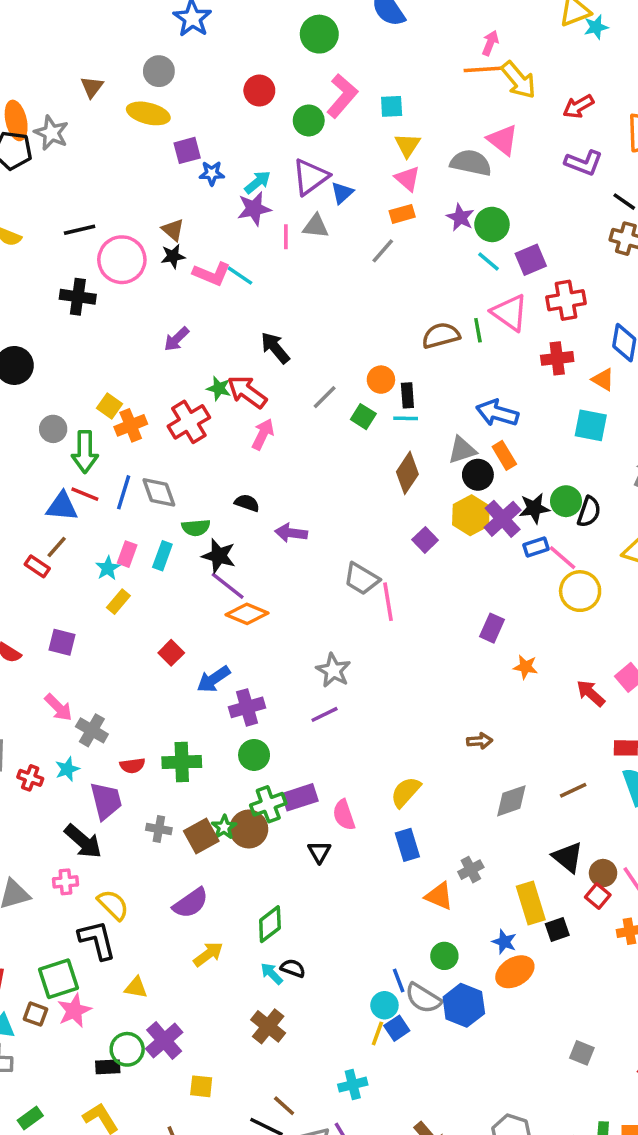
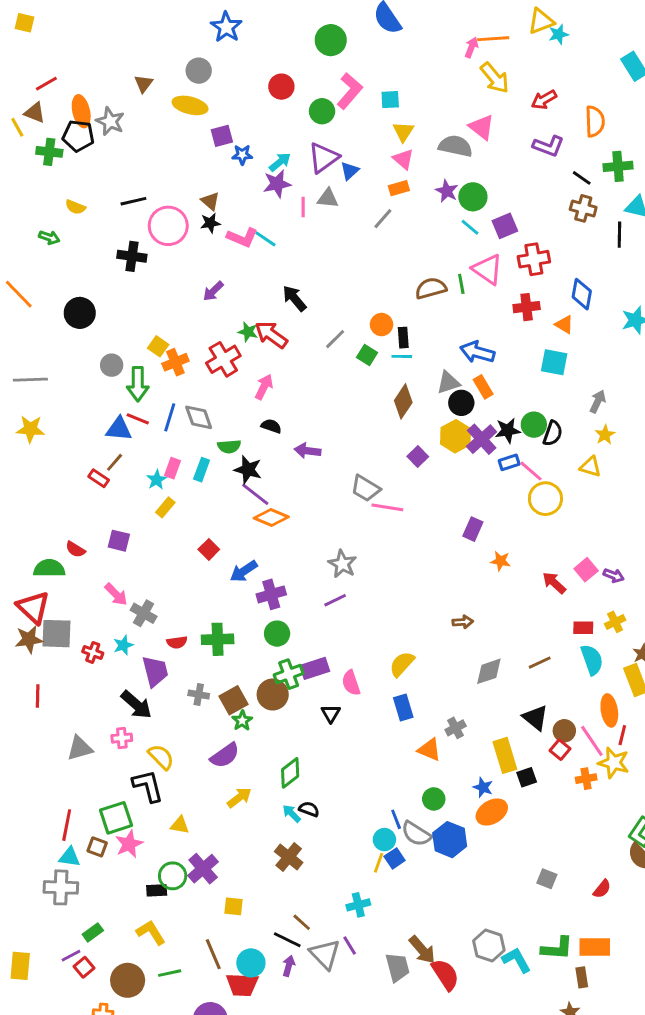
orange line: (483, 69) -> (493, 39), moved
pink arrow: (263, 434) -> (264, 387), moved
pink line: (388, 602) -> (387, 507), turned -72
green star: (224, 827) -> (242, 721), moved

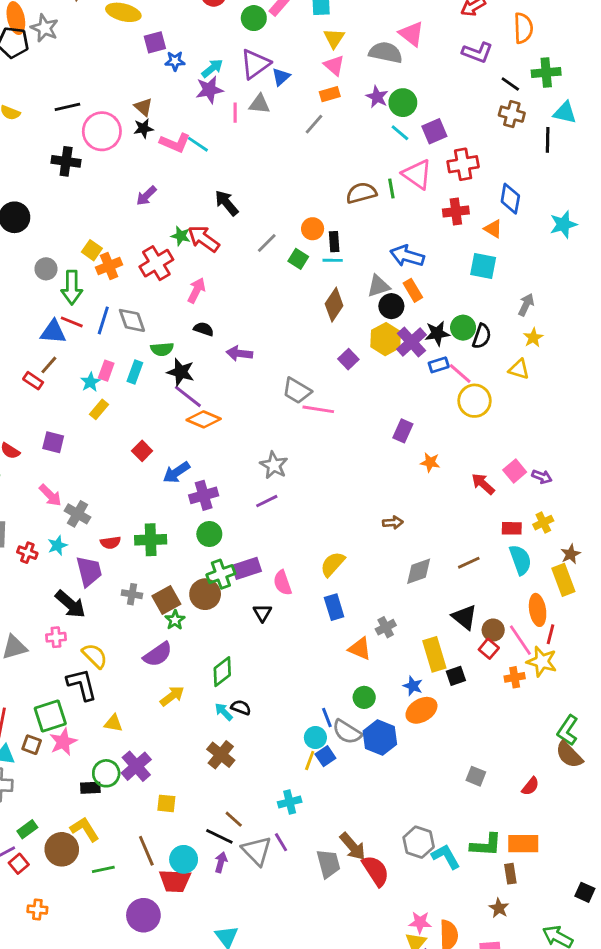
brown circle: (128, 980) -> (62, 849), moved

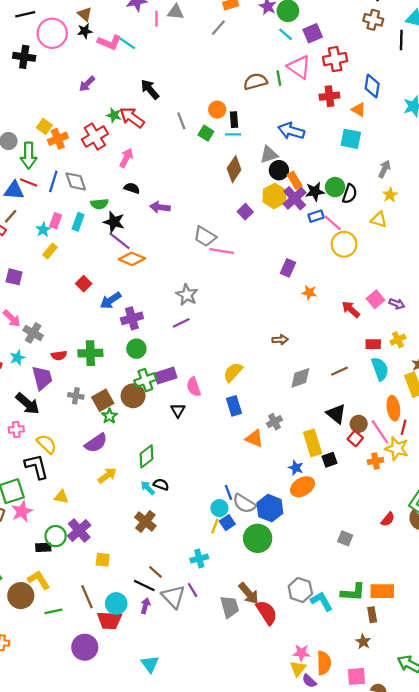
gray line: (267, 243) -> (181, 121), turned -66
orange rectangle: (413, 290) -> (295, 180), moved
green circle: (364, 697) -> (258, 538), moved, size x1.6
red semicircle: (530, 786) -> (388, 519), moved

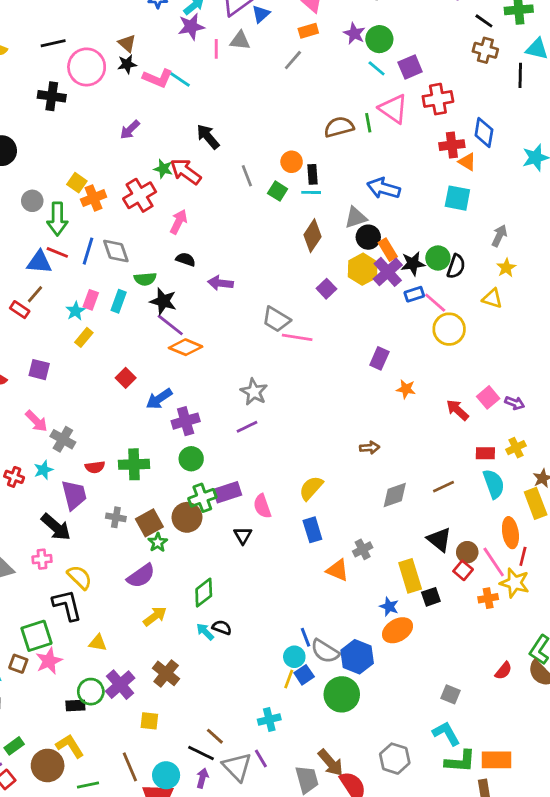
red cross: (329, 96) -> (452, 145), moved
brown cross: (145, 522) -> (166, 673), moved
cyan L-shape: (322, 601) -> (446, 733), moved

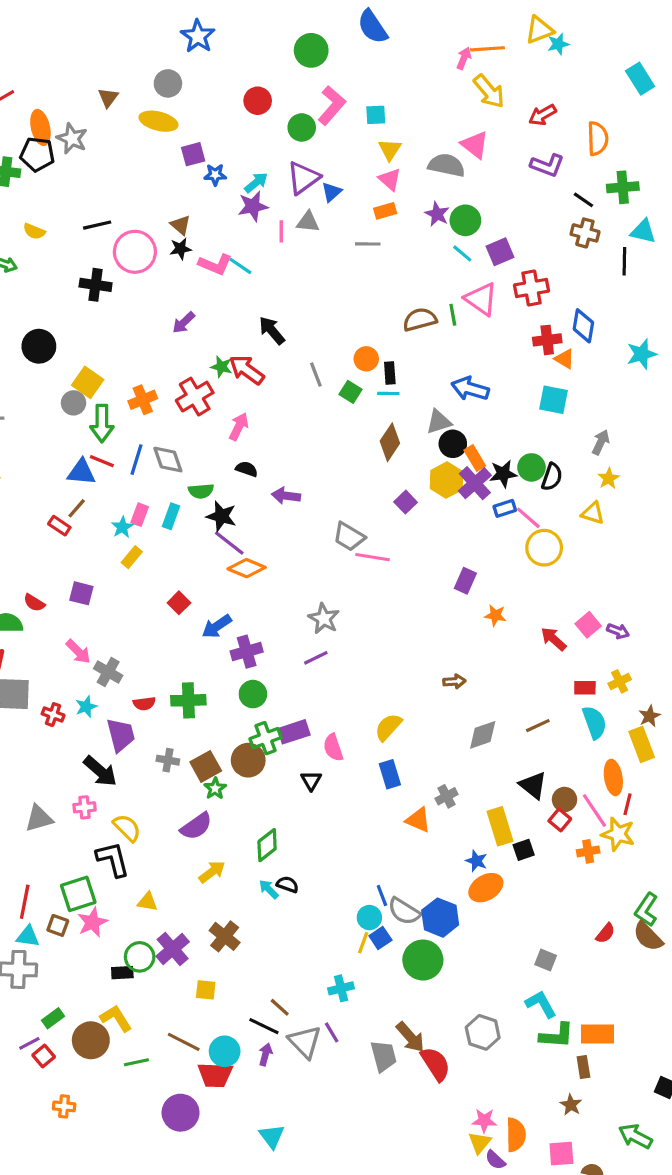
gray line: (293, 60) -> (368, 244), turned 50
yellow square: (77, 183) -> (88, 382), moved, size x1.4
brown line: (130, 767) -> (184, 1042), turned -40

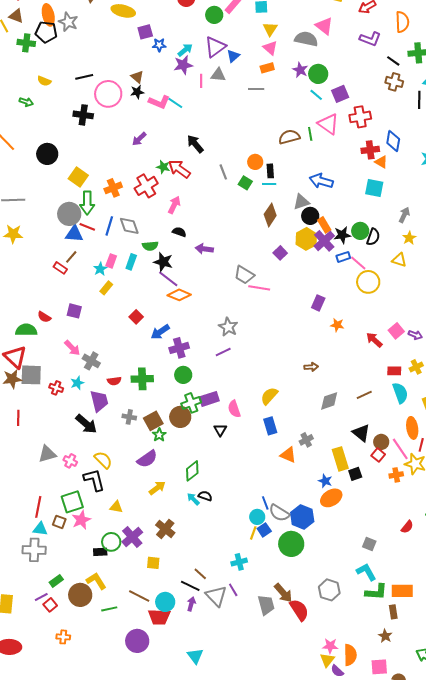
gray circle: (74, 403) -> (69, 214), moved, size x1.5
pink cross: (85, 807) -> (70, 461), moved, turned 32

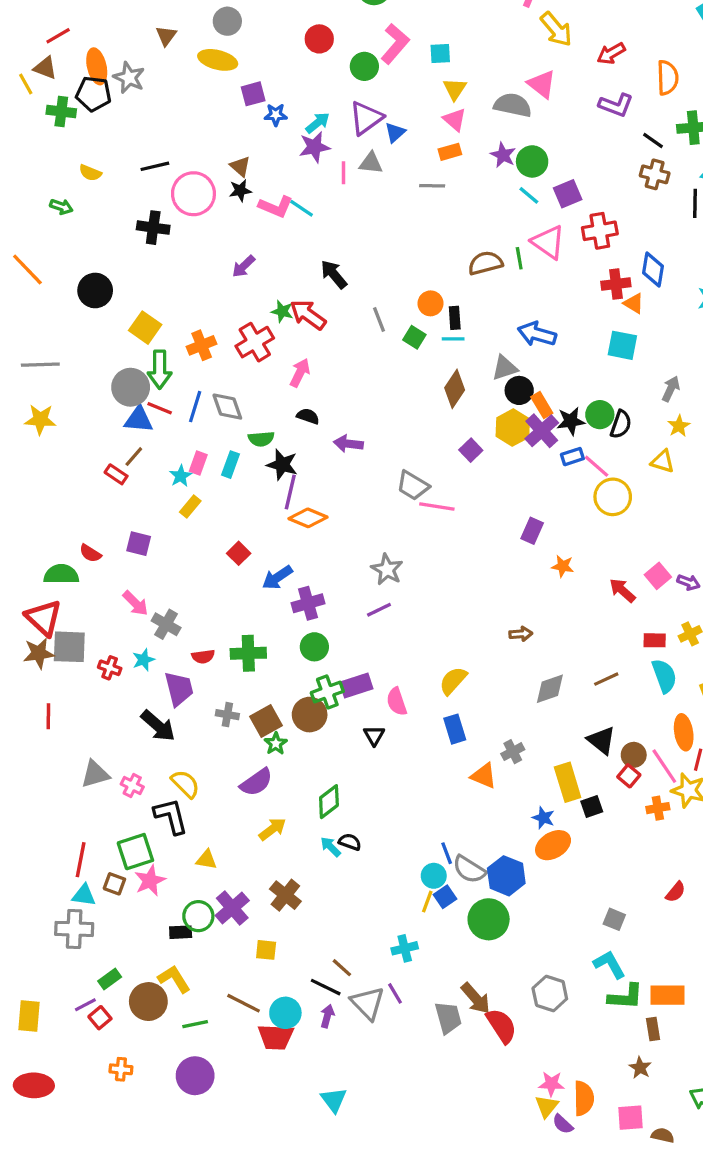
purple line: (168, 279) -> (290, 492), turned 65
purple circle: (137, 641) -> (195, 1076), moved

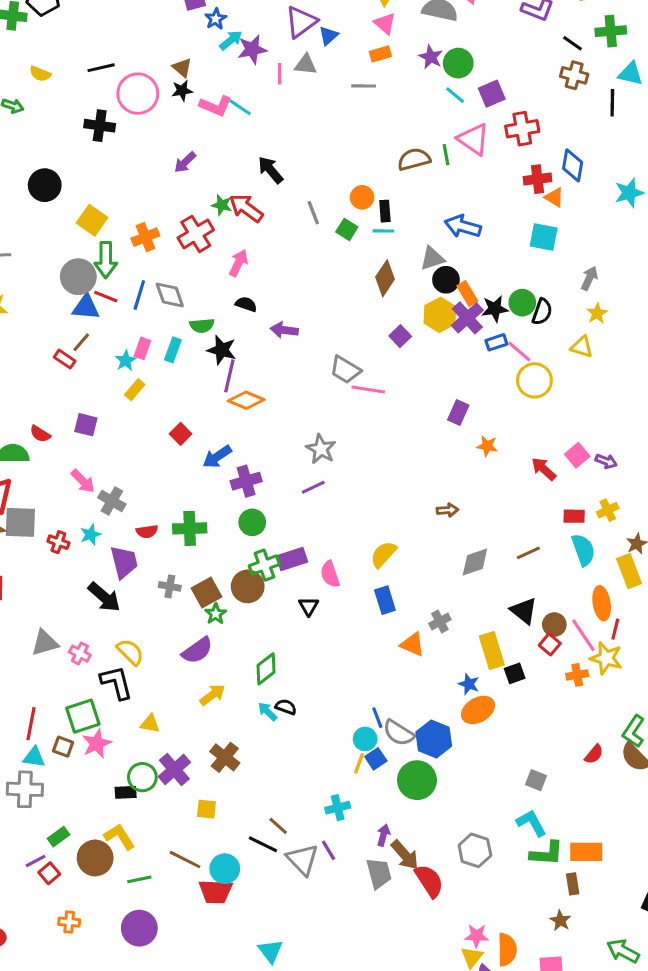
blue star: (276, 115) -> (216, 19), turned -30
cyan arrow: (318, 123) -> (231, 40), moved
purple arrow: (327, 1016) -> (383, 835), moved

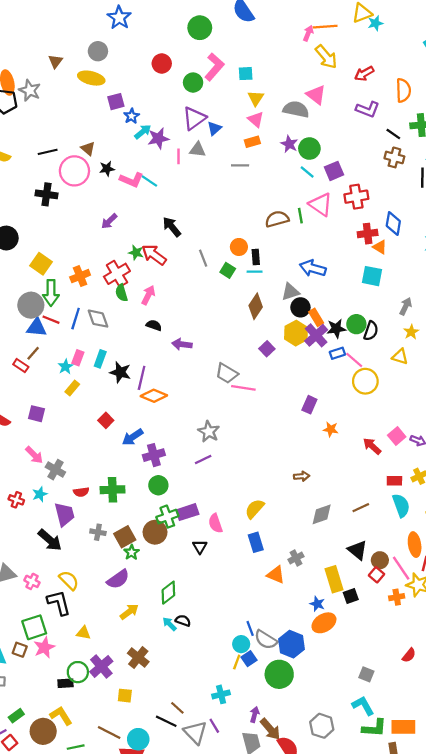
brown triangle: (182, 68) -> (88, 149), moved
green semicircle: (202, 326) -> (121, 293), moved, turned 78
black star: (222, 350) -> (120, 372), moved

